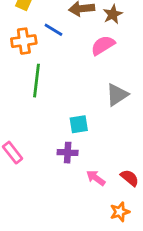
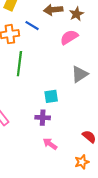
pink arrow: (96, 178) -> (50, 144), moved

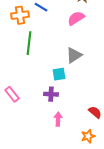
gray triangle: (80, 74) -> (74, 55), moved
pink arrow: (50, 144) -> (58, 119), turned 56

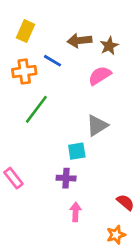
green line: (29, 43) -> (36, 109), turned 30

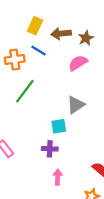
yellow rectangle: (26, 31) -> (35, 26), moved

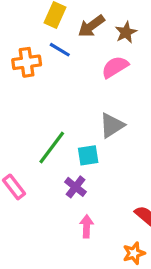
brown arrow: (61, 34) -> (91, 26), turned -30
green line: (25, 91) -> (52, 147), moved
purple cross: (50, 149) -> (76, 187), turned 35

